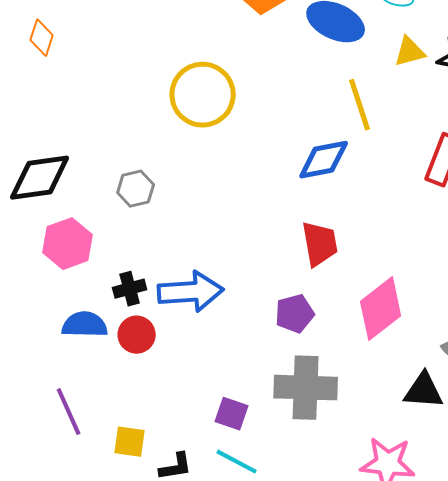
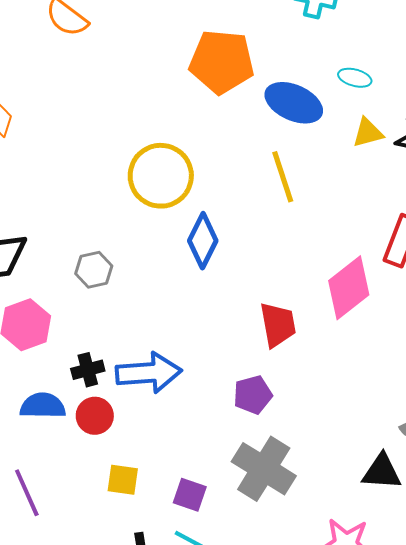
yellow line: (360, 105) -> (283, 177), moved
blue diamond: (324, 160) -> (203, 241), moved, turned -52
pink diamond: (381, 309) -> (349, 288), moved
gray cross: (306, 388) -> (264, 469), turned 30
yellow square: (130, 442) -> (123, 480), moved

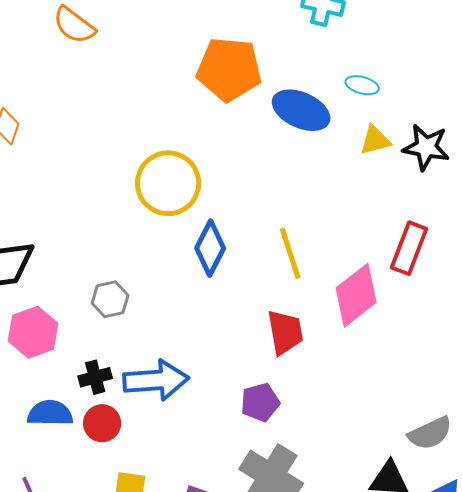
yellow line: (283, 177) -> (290, 253), moved
gray hexagon: (94, 270) -> (110, 299), moved

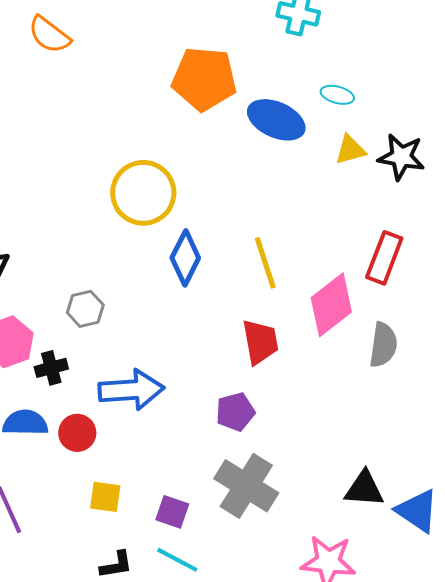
black cross: (95, 377) -> (51, 368), moved
gray semicircle: (430, 433) -> (383, 345), moved, turned -57

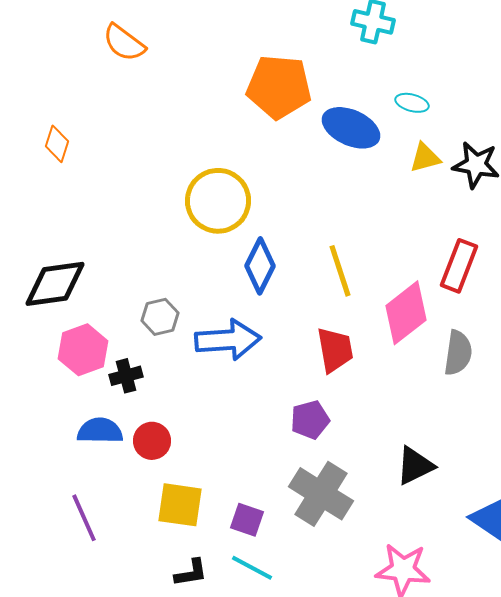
blue arrow: (131, 390) -> (228, 340), moved
black triangle: (364, 489) -> (415, 466), moved, turned -30
yellow square: (105, 497) -> (180, 505), size x1.4

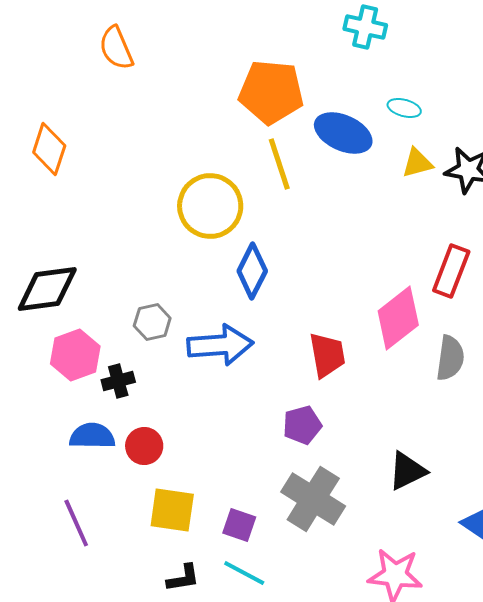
orange semicircle: (124, 43) -> (116, 48), turned 30
orange diamond: (57, 144) -> (49, 149), size x1.4
yellow line: (340, 271) -> (279, 164), moved

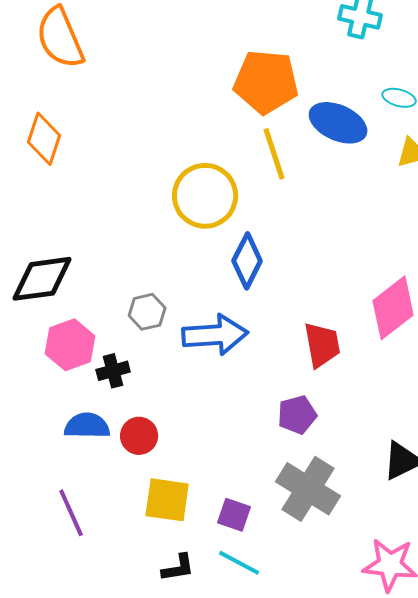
orange semicircle: (116, 48) -> (60, 38), moved, size x1.4

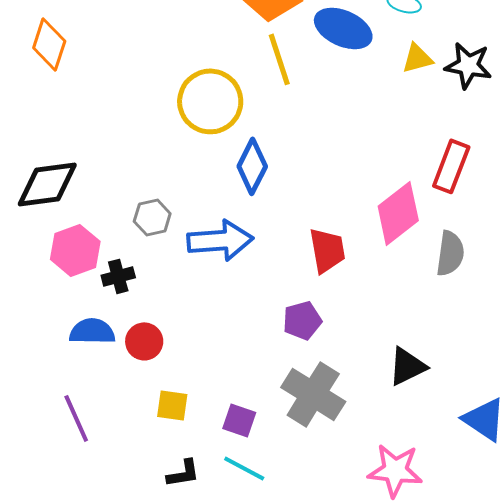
yellow square: (167, 500) -> (172, 405), size x0.7

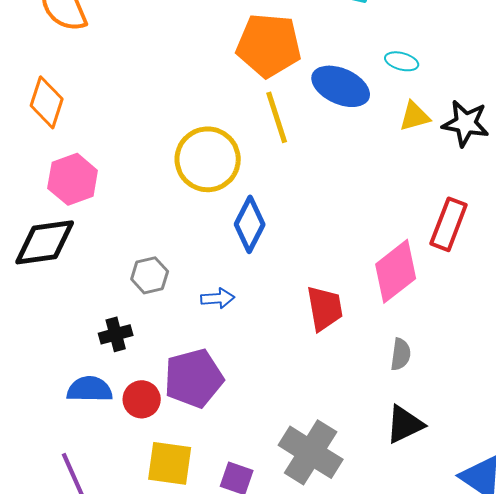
blue arrow: (220, 240) -> (218, 298), size x0.5
pink hexagon: (75, 250) -> (73, 179), moved
gray semicircle: (450, 253) -> (401, 354), moved, size x0.7
purple pentagon: (302, 320) -> (194, 378), moved, size x1.5
yellow square: (172, 405) -> (170, 463), size x1.4

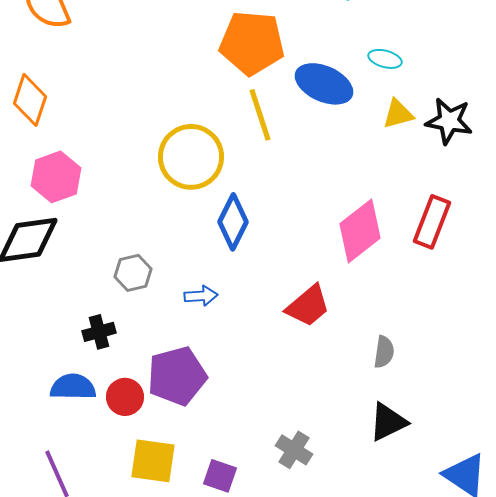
pink diamond: (396, 271) -> (360, 231), moved
red trapezoid: (325, 308) -> (308, 306), turned 60
gray cross: (311, 452) -> (294, 450), size x0.6

